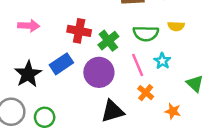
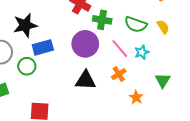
yellow semicircle: (176, 26) -> (163, 27), turned -144
green cross: (108, 41) -> (102, 20), turned 30
blue rectangle: (61, 64) -> (43, 47), moved
pink line: (138, 65) -> (120, 49), turned -36

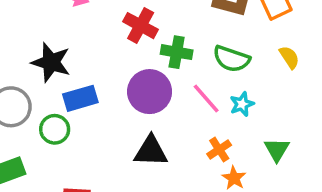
black star: (25, 25) -> (51, 62), turned 30
yellow semicircle: (163, 27) -> (289, 57), moved
orange cross: (119, 74) -> (219, 150), moved

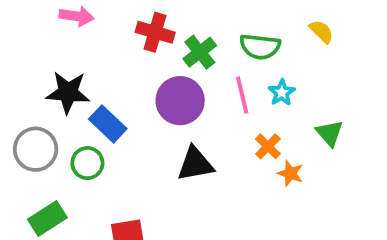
green cross: (177, 52) -> (200, 52), turned -36
blue rectangle: (80, 98) -> (108, 124), turned 72
pink line: (206, 99) -> (242, 95), turned 40

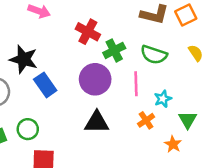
cyan star: (282, 93) -> (163, 99), moved
green circle: (87, 163) -> (28, 129), moved
orange star: (290, 173) -> (173, 144), moved

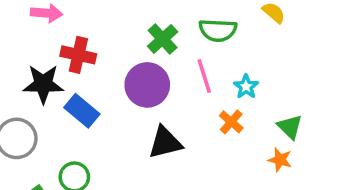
red cross: (88, 32) -> (78, 55), moved
green triangle: (188, 120) -> (290, 127), moved
orange star: (173, 144) -> (280, 160), moved

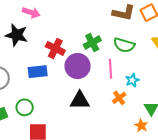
red cross: (78, 55) -> (55, 48), moved
black star: (43, 84) -> (17, 35), moved
blue rectangle: (82, 111) -> (38, 72), turned -60

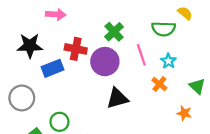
pink arrow: (31, 13) -> (56, 14), moved
green semicircle: (124, 45) -> (164, 29), moved
blue rectangle: (38, 72) -> (53, 68), moved
orange star: (141, 125) -> (184, 113), moved

